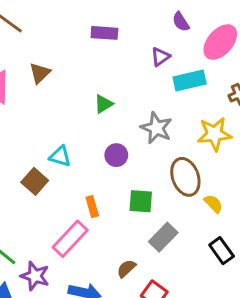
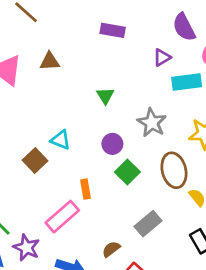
purple semicircle: (181, 22) -> (184, 27), size x1.5
brown triangle: (40, 73) -> (50, 61), turned 35
green triangle: (103, 104) -> (105, 96), turned -36
green square: (141, 201) -> (127, 172), moved, turned 35

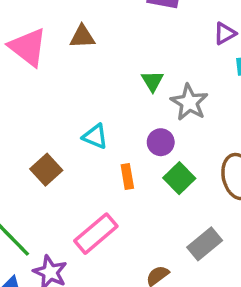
gray star: (152, 123) -> (189, 102), moved
brown square: (35, 160) -> (46, 170), moved
orange rectangle: (85, 189) -> (127, 177), moved

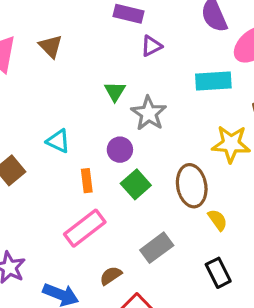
purple triangle: (225, 33) -> (151, 46), moved
brown triangle: (82, 37) -> (51, 46), turned 45
pink rectangle: (96, 234) -> (85, 228), moved

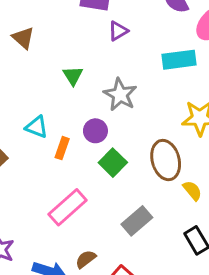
green triangle: (115, 91) -> (73, 76), moved
orange rectangle: (87, 181) -> (62, 148), moved, turned 30
brown semicircle: (111, 276) -> (86, 259), moved

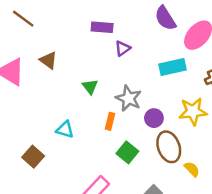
purple circle: (95, 131) -> (154, 118), moved
orange rectangle: (62, 148) -> (110, 121), moved

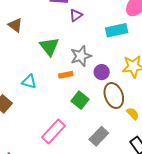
green triangle: (90, 87) -> (49, 47), size x1.5
gray star: (129, 98) -> (81, 56), turned 30
orange rectangle: (110, 121) -> (66, 75), turned 64

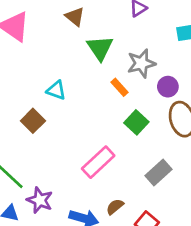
brown triangle: (15, 25) -> (75, 17), moved
orange rectangle: (66, 75) -> (119, 87), turned 56
cyan triangle: (29, 82) -> (56, 90), moved

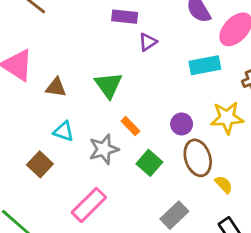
brown triangle: (75, 17) -> (56, 87), moved, turned -30
gray star: (141, 63) -> (104, 149), moved
pink rectangle: (98, 162) -> (89, 205), moved

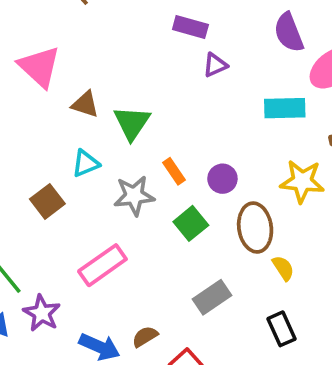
green triangle: (109, 85) -> (132, 123), moved
purple circle: (182, 124) -> (222, 179), moved
cyan triangle: (64, 131) -> (86, 163), turned -50

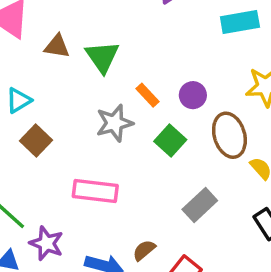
cyan triangle: (86, 163) -> (19, 100), moved
pink rectangle: (102, 265) -> (95, 191), turned 51

